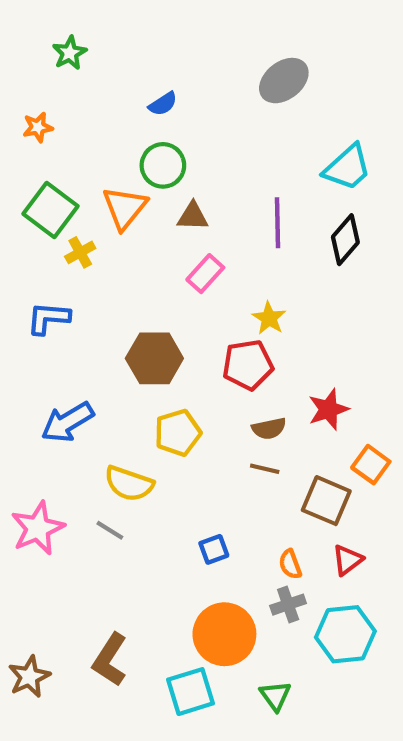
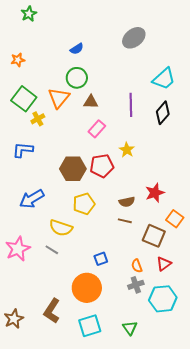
green star: (70, 53) -> (29, 14), moved
red pentagon: (248, 365) -> (102, 166), moved
orange circle: (224, 634) -> (87, 288), moved

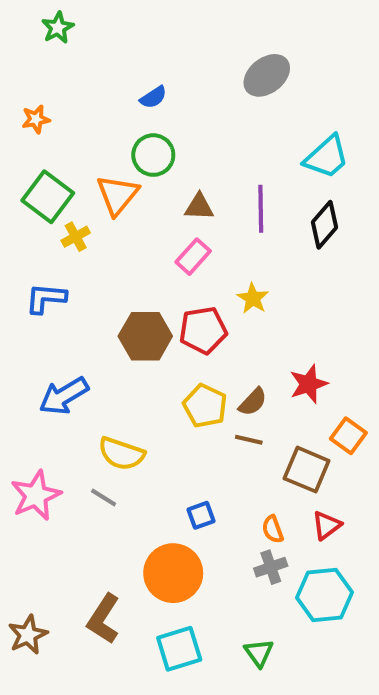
brown triangle: (91, 102) -> (199, 207), moved
brown semicircle: (127, 202) -> (253, 402), turned -35
yellow pentagon: (84, 204) -> (205, 406), moved, turned -30

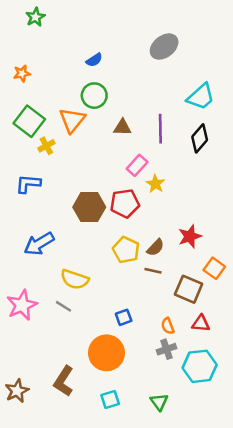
pink rectangle: (193, 257) -> (137, 165), moved
red triangle: (326, 525) -> (201, 323), turned 42
cyan square: (179, 649) -> (110, 399), size x0.7

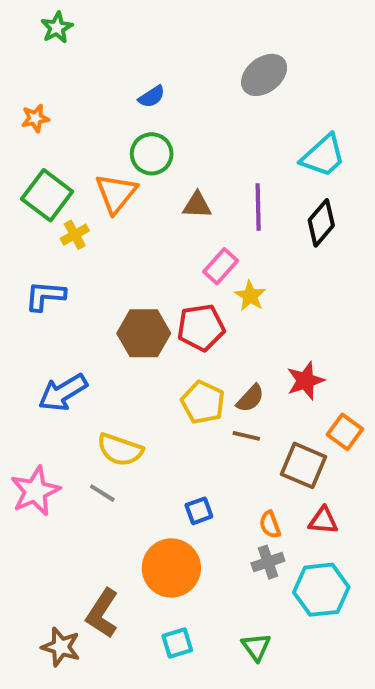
brown star: (17, 391) -> (61, 647), moved, turned -30

